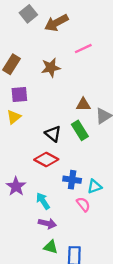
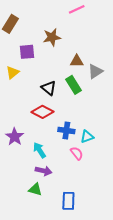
brown star: (51, 68) -> (52, 37), moved
purple square: (19, 95) -> (27, 52), moved
green triangle: (51, 247) -> (35, 189), moved

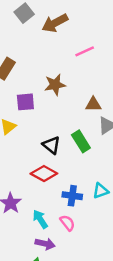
brown triangle: (77, 61) -> (93, 104), moved
cyan triangle: (87, 137) -> (101, 191), moved
pink semicircle: (77, 153) -> (67, 223), moved

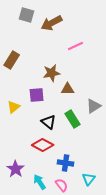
gray square: (24, 13) -> (27, 15), turned -35
purple square: (25, 102) -> (37, 95), moved
brown triangle: (93, 104) -> (68, 89), moved
cyan triangle: (101, 191) -> (89, 179), moved, turned -32

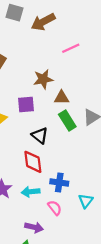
green rectangle: (73, 119) -> (67, 121), moved
red diamond: (43, 145) -> (33, 162), turned 55
cyan arrow: (40, 182) -> (31, 192), moved, turned -63

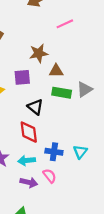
green rectangle: (67, 121) -> (62, 93), turned -48
cyan triangle: (86, 201) -> (80, 152), moved
purple arrow: (34, 227) -> (29, 182), moved

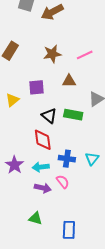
pink line: (65, 24) -> (85, 55), moved
brown star: (39, 53) -> (52, 54), moved
green rectangle: (62, 93) -> (73, 115), moved

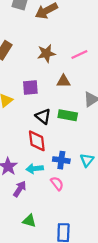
purple arrow: (43, 188) -> (20, 189), moved, turned -70

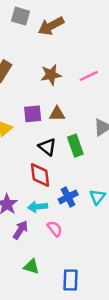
brown triangle: (63, 81) -> (57, 114), moved
green rectangle: (68, 115) -> (75, 146), turned 60
blue cross: (61, 160) -> (68, 197), turned -35
pink semicircle: (57, 184) -> (55, 229), moved

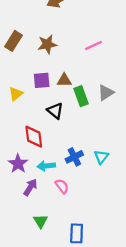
brown star: (51, 75) -> (47, 44), moved
green rectangle: (75, 146) -> (81, 96), moved
red diamond: (40, 175) -> (34, 137), moved
green triangle: (31, 267) -> (41, 221), turned 42

